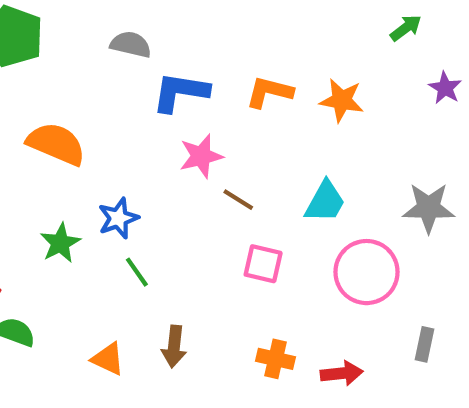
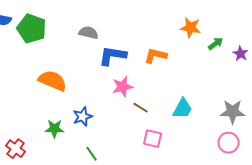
green arrow: (406, 28) -> (216, 44), moved
orange star: (342, 100) -> (191, 28), moved
green star: (60, 243) -> (55, 129), turned 30
green line: (137, 272) -> (92, 154), moved
pink circle: (367, 272) -> (229, 143), moved, size x0.7

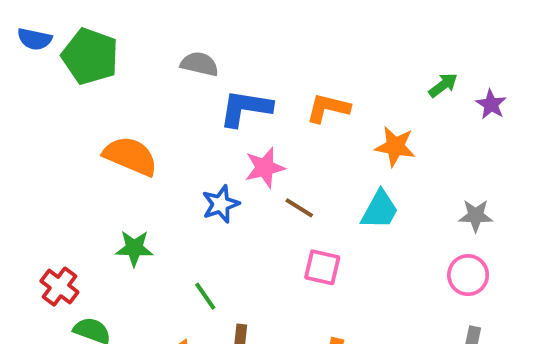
orange star: (191, 28) -> (395, 147), moved
gray star: (233, 112) -> (476, 216), size x0.7
blue star: (83, 117) -> (221, 204), moved

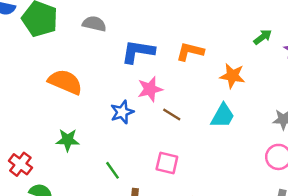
gray semicircle: (200, 64) -> (94, 24), moved
pink square: (322, 267) -> (167, 163), moved

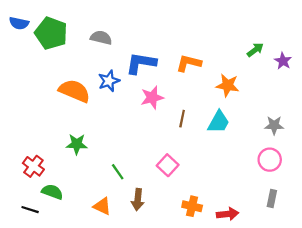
blue star: (122, 112) -> (109, 81), moved
brown line: (172, 115) -> (182, 119), moved, turned 70
pink square: (167, 163) -> (168, 165), turned 30

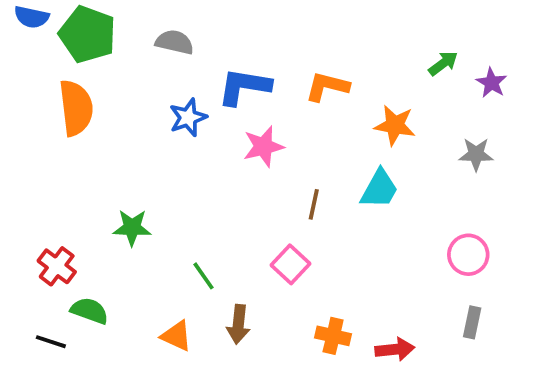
orange semicircle: (74, 91) -> (76, 108), moved, turned 60
brown line: (182, 119) -> (314, 204), moved
gray star: (274, 125) -> (476, 154), moved

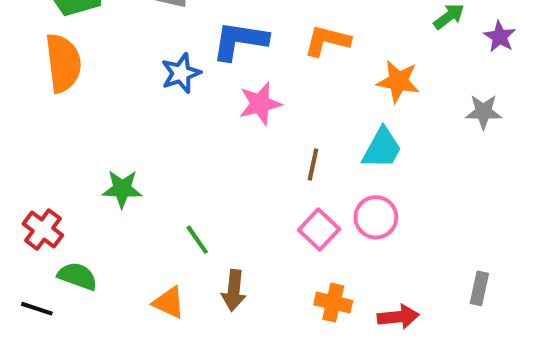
pink circle: (468, 255) -> (376, 217), moved
pink square: (290, 264) -> (319, 229), moved

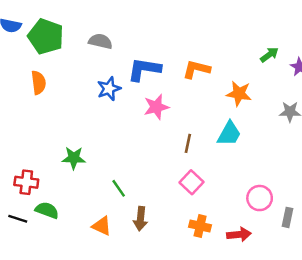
orange semicircle: (63, 63) -> (38, 83), size x0.7
pink circle: (376, 217) -> (260, 198), moved
red cross: (43, 229) -> (26, 182), turned -30
black line: (37, 309) -> (18, 219), moved

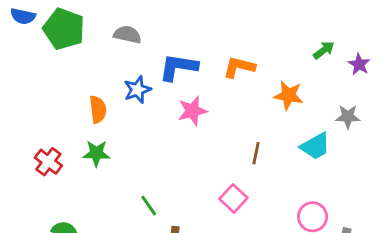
orange semicircle: (38, 83) -> (98, 109), moved
cyan trapezoid: (229, 134) -> (315, 146), moved, turned 32
brown line: (188, 143) -> (256, 153), moved
green star: (74, 158) -> (96, 153), moved
red cross: (26, 182) -> (48, 162), moved, turned 30

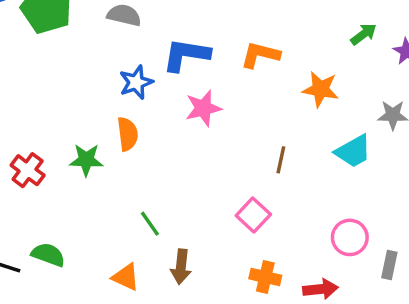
orange semicircle: (98, 109) -> (127, 134), moved

